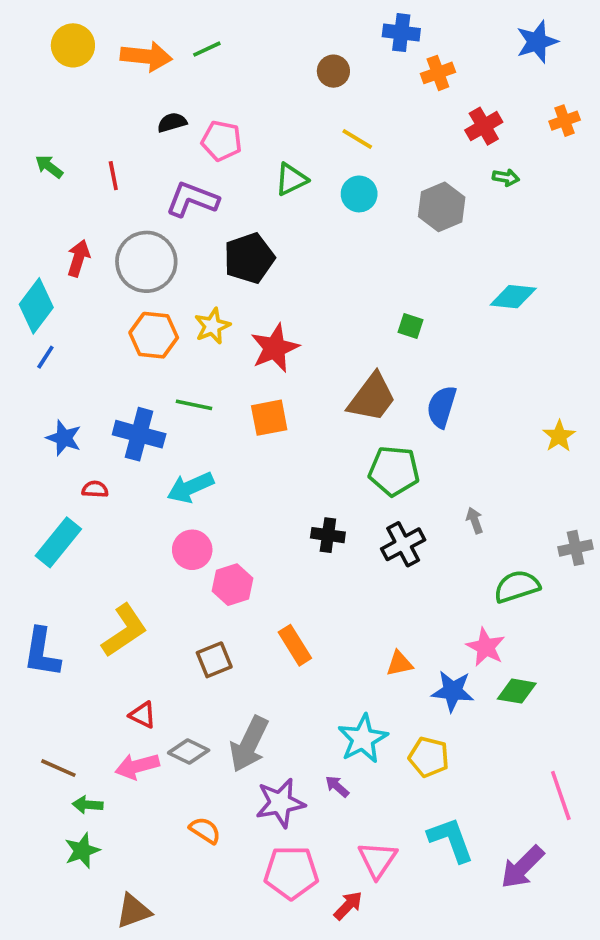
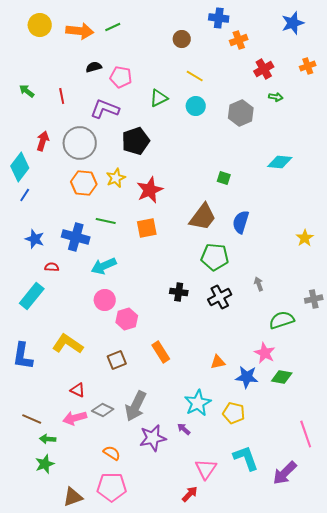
yellow L-shape: (124, 630) -> (68, 344), turned -112
pink pentagon: (291, 873) -> (112, 487), moved

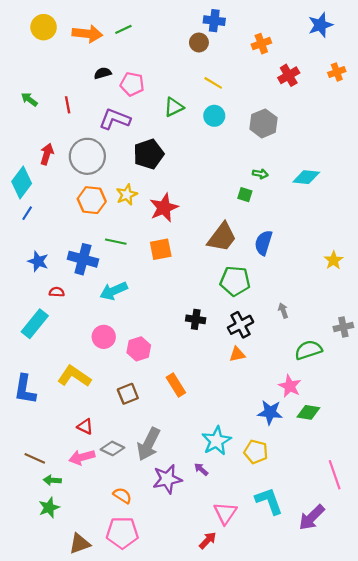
blue cross: (219, 18) -> (214, 21), moved
green arrow: (276, 97) -> (260, 174), moved
pink circle: (105, 300) -> (104, 337), moved
orange triangle: (218, 362) -> (237, 354), moved

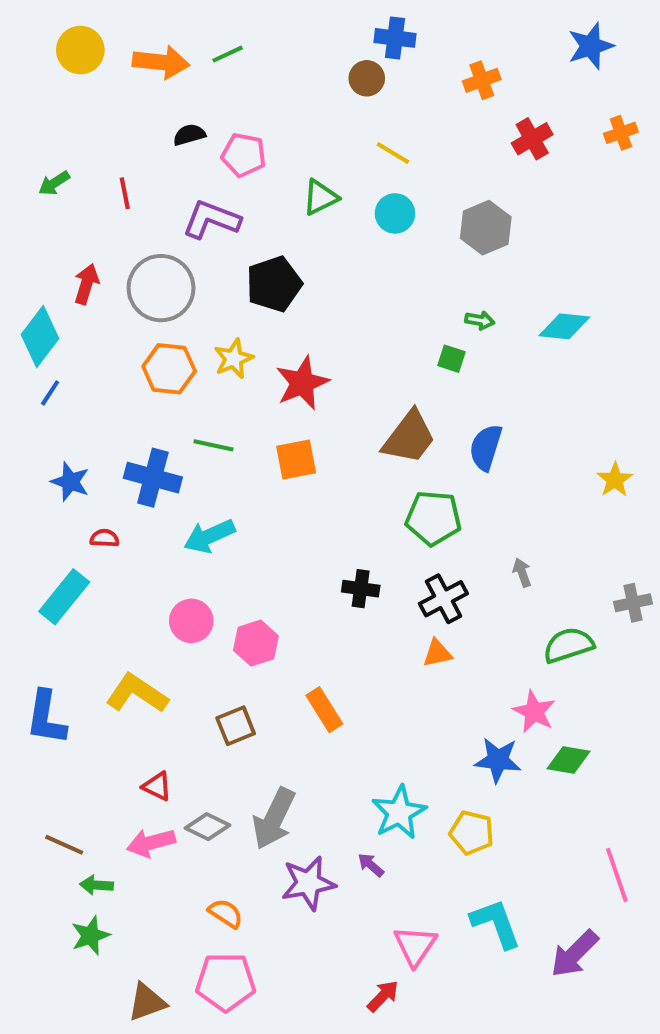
green arrow: (29, 99) -> (54, 183), turned -70

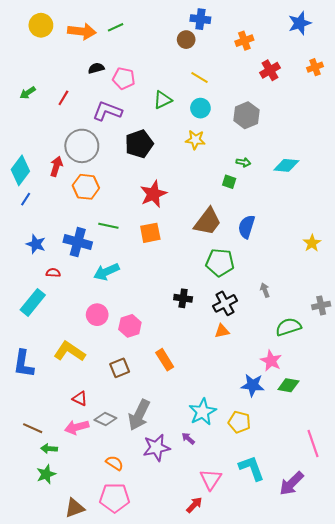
red line: (125, 193) -> (63, 98), turned 42
red arrow: (86, 284) -> (56, 166), moved
yellow star: (234, 359) -> (195, 140), moved, turned 30

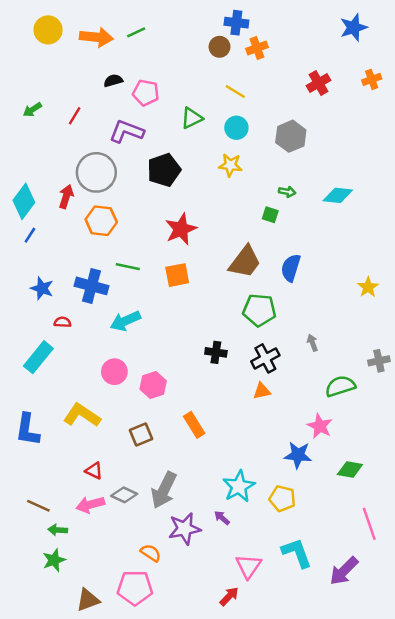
orange cross: (244, 41) -> (257, 48), moved
green diamond: (288, 385) -> (350, 470), moved
orange semicircle: (115, 463) -> (151, 553), moved

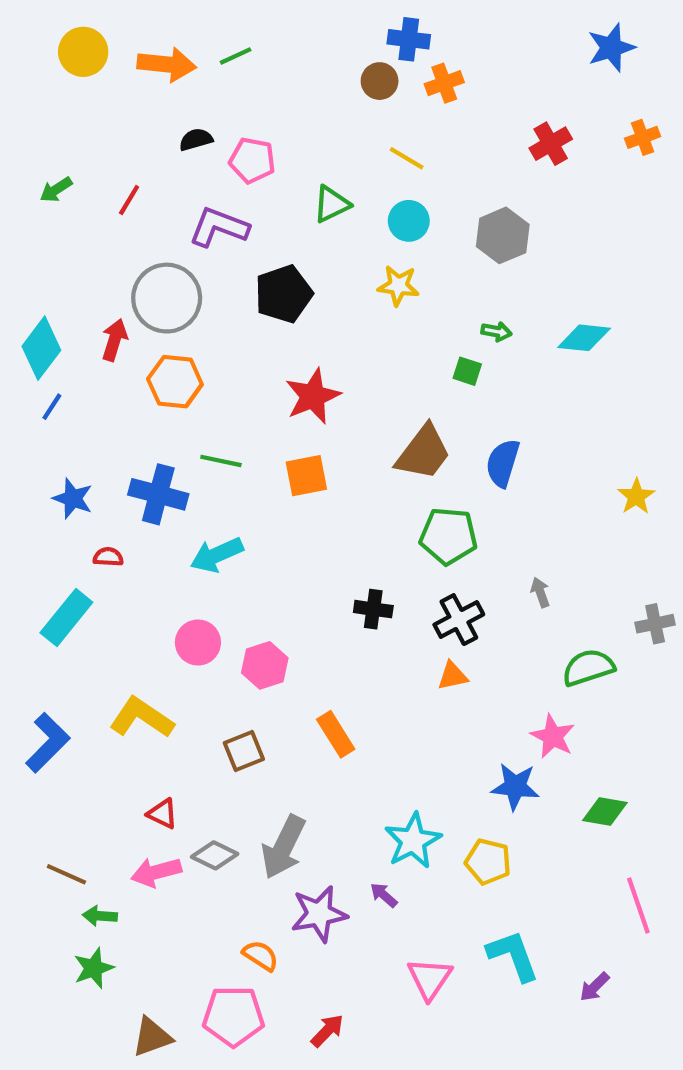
blue L-shape: (27, 430) -> (48, 743), turned -144
purple arrow: (344, 571) -> (595, 987), size x0.6
red arrow: (229, 596) -> (327, 1031), moved

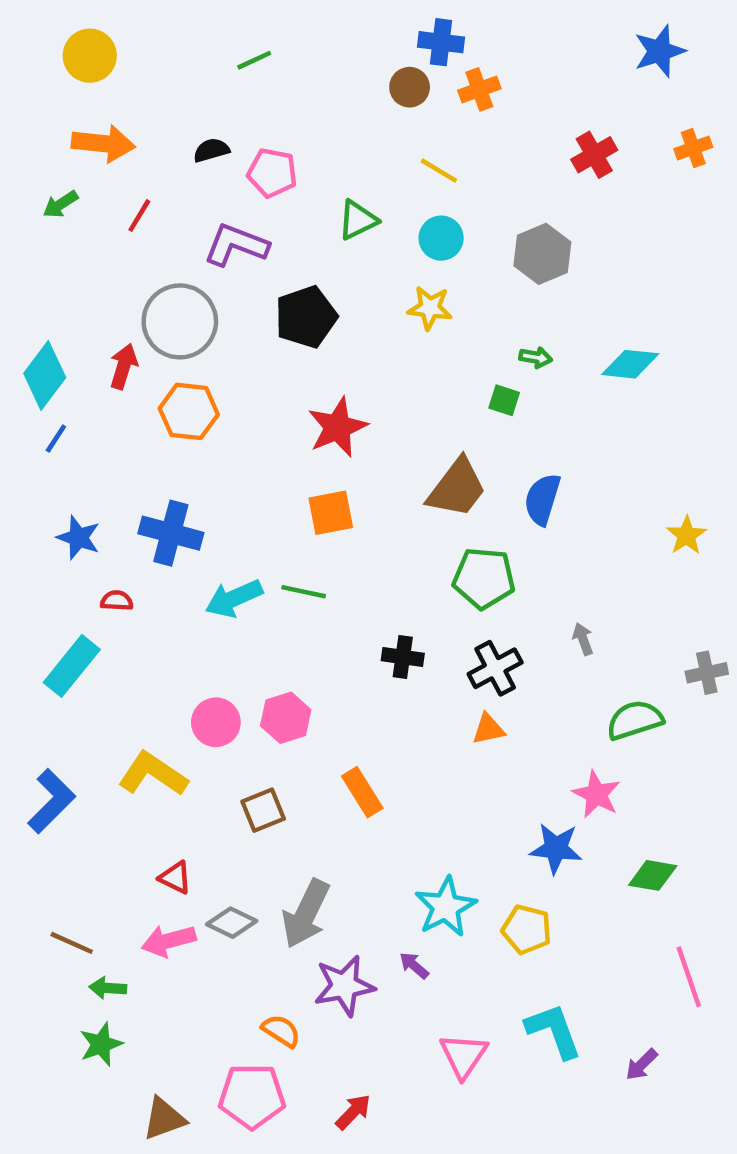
orange arrow: (167, 64) -> (103, 143), moved
green line: (221, 461) -> (304, 592), moved
pink circle: (198, 642) -> (216, 722), moved

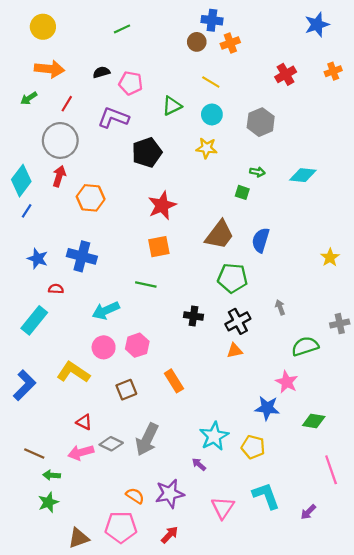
gray circle: (180, 321) -> (60, 140), moved
cyan arrow: (234, 598) -> (106, 311), moved
purple star: (344, 986) -> (170, 494), moved

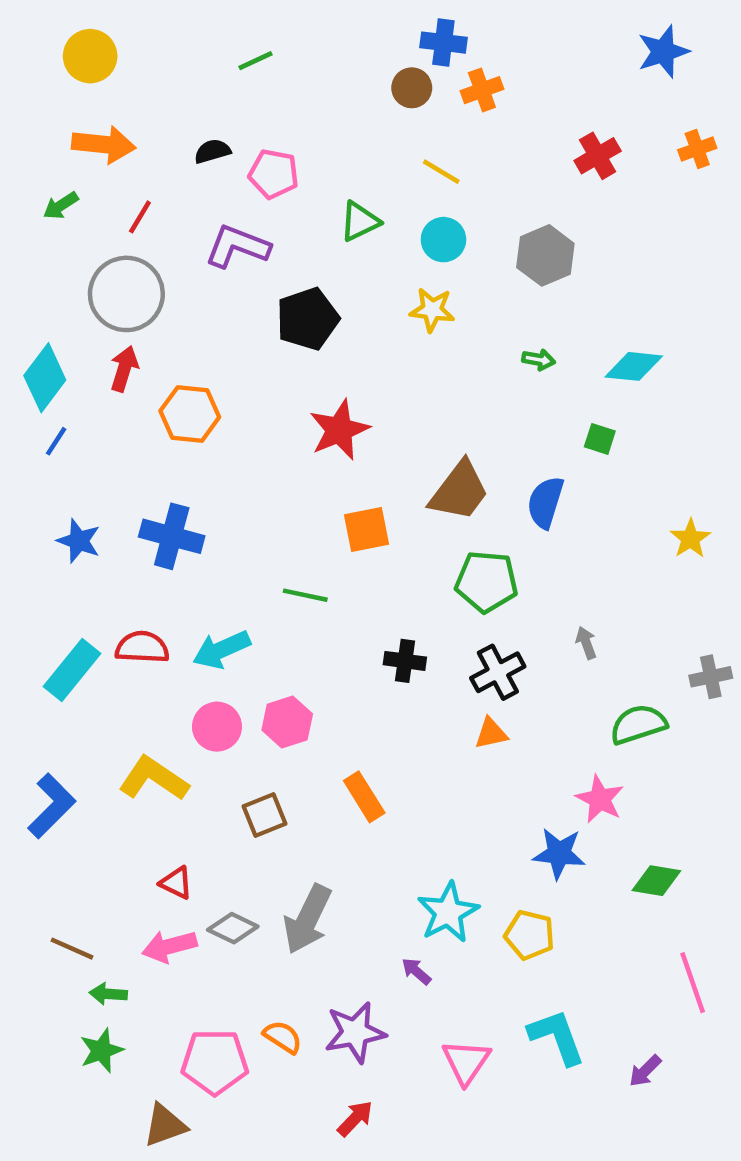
green square: (242, 192) -> (600, 439), moved
orange square: (159, 247) -> (366, 530), moved
red semicircle: (56, 289) -> (142, 647), moved, size x1.6
pink pentagon: (121, 527) -> (215, 1062), moved

